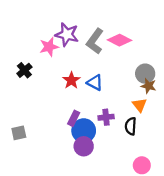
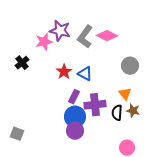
brown star: (149, 86) -> (133, 111), moved
purple cross: (106, 117) -> (95, 105), size x1.5
purple rectangle: (74, 118) -> (74, 97), moved
gray square: (19, 133) -> (17, 134), moved, turned 32

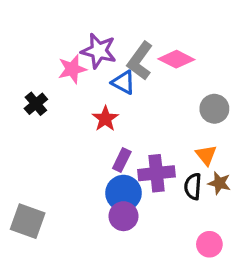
blue triangle: (85, 74) -> (123, 82), moved
gray square: (17, 134) -> (28, 221), size x1.5

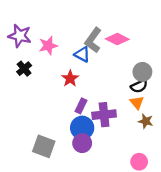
purple star: (99, 51) -> (20, 36), moved
black semicircle: (193, 186) -> (139, 86), moved, turned -119
gray square: (28, 221) -> (44, 146), moved

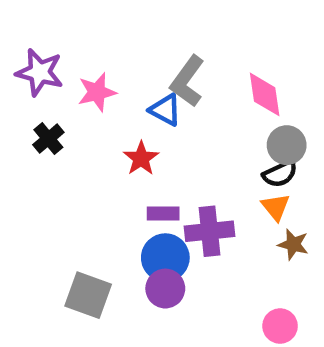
pink diamond: (117, 39) -> (265, 94), moved, turned 55
purple rectangle: (81, 106) -> (163, 214), turned 64

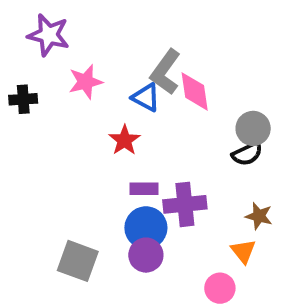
purple star: (40, 72) -> (49, 35), moved
pink diamond: (265, 94) -> (195, 91), moved
black cross: (48, 139) -> (23, 99), moved, turned 36
orange triangle: (276, 207) -> (243, 251), moved
pink circle: (280, 326) -> (220, 288), moved

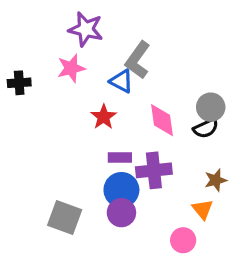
purple star: (49, 35) -> (86, 29), moved
pink diamond: (195, 91) -> (162, 120), moved
brown star: (259, 216) -> (216, 180), turned -30

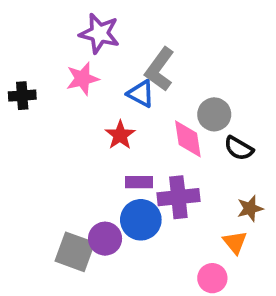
gray circle: (211, 107) -> (214, 114), moved
black semicircle: (206, 128) -> (239, 148), turned 55
purple circle: (121, 213) -> (105, 239), moved

